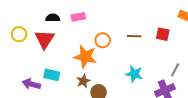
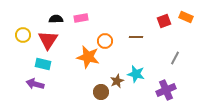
red square: (163, 34) -> (164, 21), moved, turned -32
gray line: (175, 70) -> (175, 58), moved
cyan rectangle: (52, 75) -> (43, 64), moved
brown star: (83, 81) -> (117, 81), moved

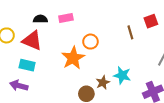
brown line: (136, 37) -> (130, 32), moved, turned 72
red triangle: (48, 40) -> (32, 41), turned -40
orange star: (88, 57) -> (73, 58), turned 30

